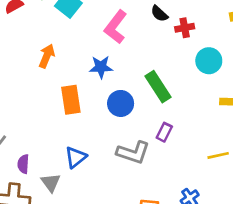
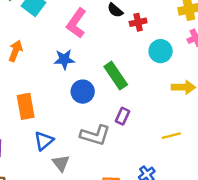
orange rectangle: (71, 100) -> (26, 106), moved
gray triangle: (51, 183) -> (61, 163), moved

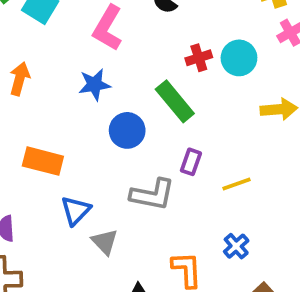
red cross: (138, 22) -> (199, 58), moved
orange rectangle: (26, 106) -> (43, 161), turned -60
yellow line: (171, 136) -> (237, 184), moved

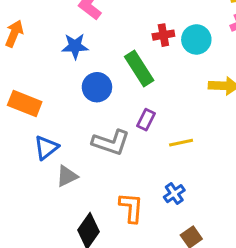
gray triangle: (105, 242) -> (67, 176), turned 40

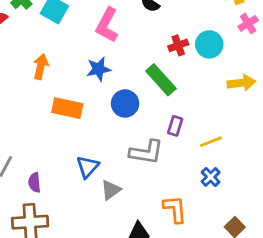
orange rectangle: (25, 103) -> (67, 108), moved
blue cross: (174, 194) -> (211, 177), moved

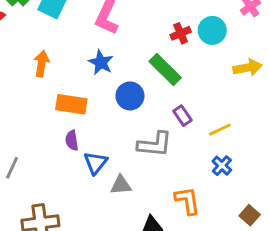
blue star: (99, 69) -> (101, 62), turned -30
purple rectangle: (175, 126) -> (182, 116), turned -48
purple semicircle: (34, 182) -> (72, 140), moved
gray triangle: (111, 190) -> (121, 185), turned 35

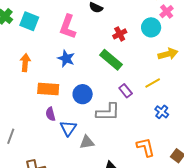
cyan circle: (212, 30) -> (151, 27), moved
blue circle: (130, 96) -> (83, 94), moved
yellow line: (220, 130) -> (153, 83), moved
blue cross: (222, 166) -> (162, 112), moved
orange L-shape: (187, 201) -> (146, 147), moved

